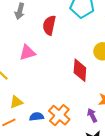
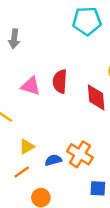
red semicircle: (49, 25) -> (60, 81), moved
pink triangle: (27, 53) -> (31, 86), turned 42

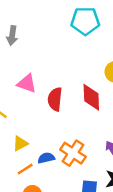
red semicircle: (60, 81) -> (55, 99), moved
orange line: (22, 172) -> (25, 169), moved

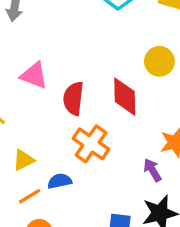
orange cross: (73, 153) -> (91, 144), moved

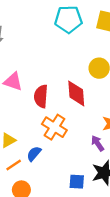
blue semicircle: (60, 181) -> (34, 154), turned -35

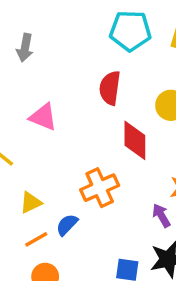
red semicircle: (41, 96) -> (110, 88), moved
orange cross: (54, 127) -> (100, 188), turned 30

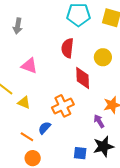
yellow triangle: (31, 203) -> (24, 103), moved, turned 48
orange line: (36, 239) -> (27, 137), turned 64

